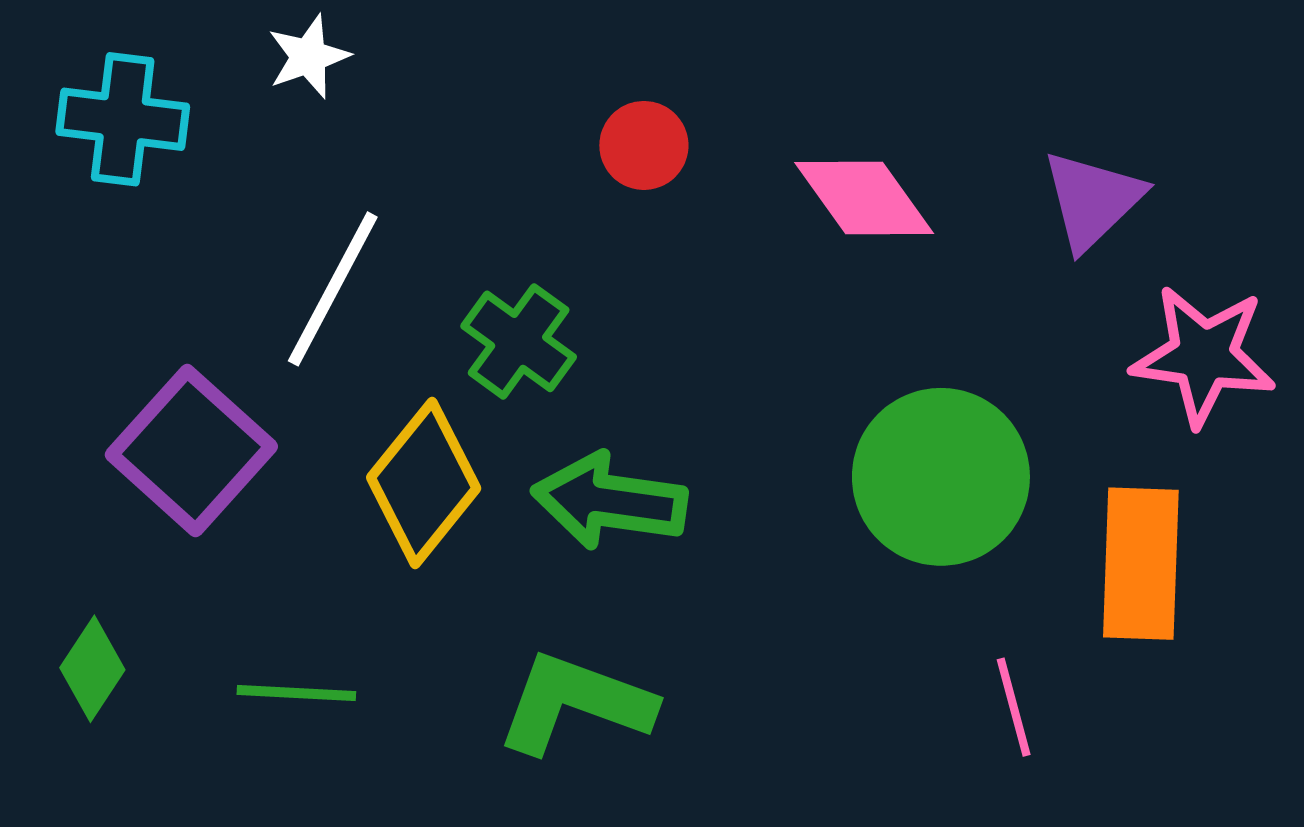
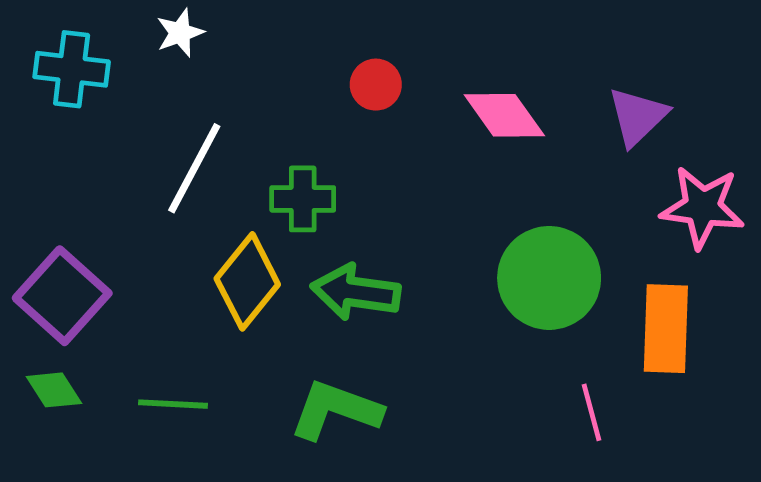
green cross: (519, 341) -> (303, 199), turned -36
purple square: (191, 451) -> (62, 296), moved
green diamond: (92, 669) -> (54, 390), turned -66

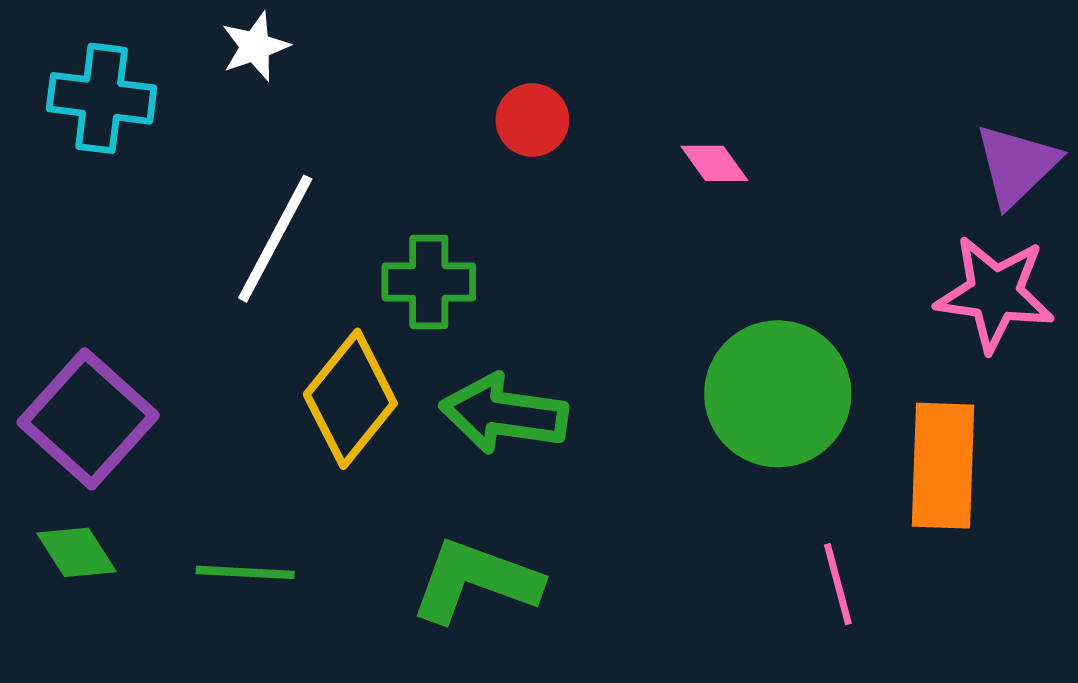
pink diamond: (504, 115) -> (714, 163), size x0.6
purple triangle: (638, 116) -> (1017, 165), moved

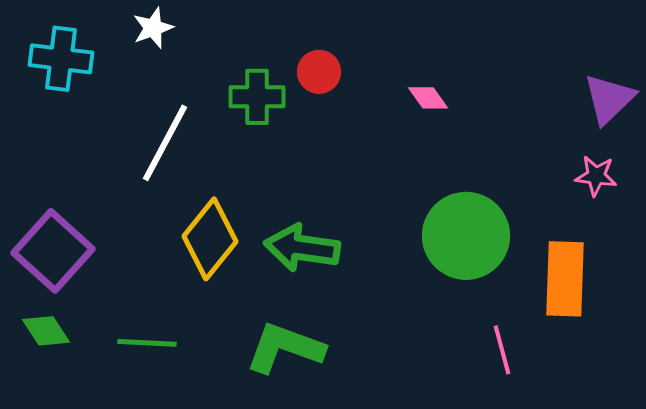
green cross: (429, 282) -> (257, 97), moved
pink star: (995, 294) -> (596, 176), size x0.6

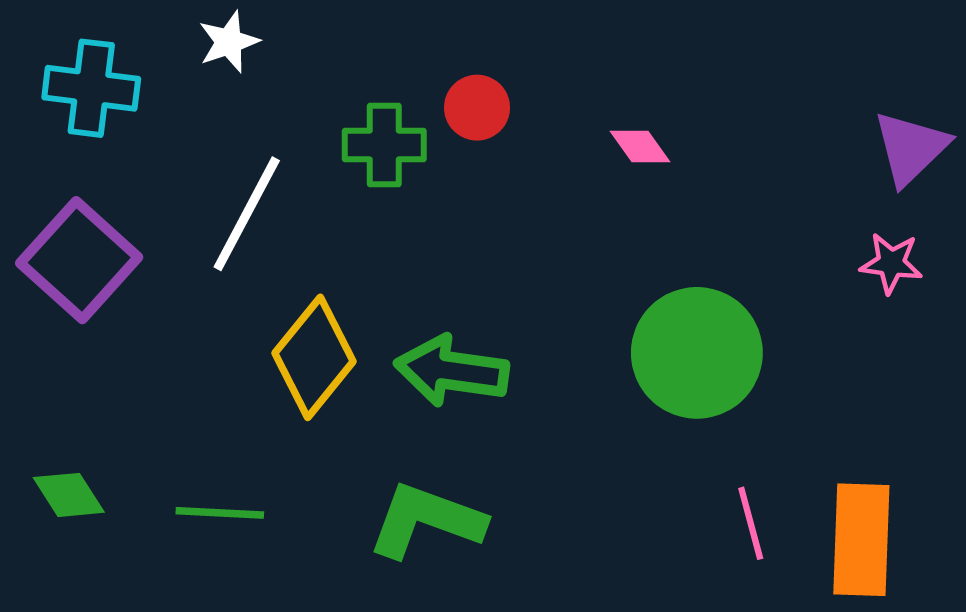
purple square: (53, 251) -> (79, 260), moved
orange rectangle: (565, 279) -> (861, 540), moved

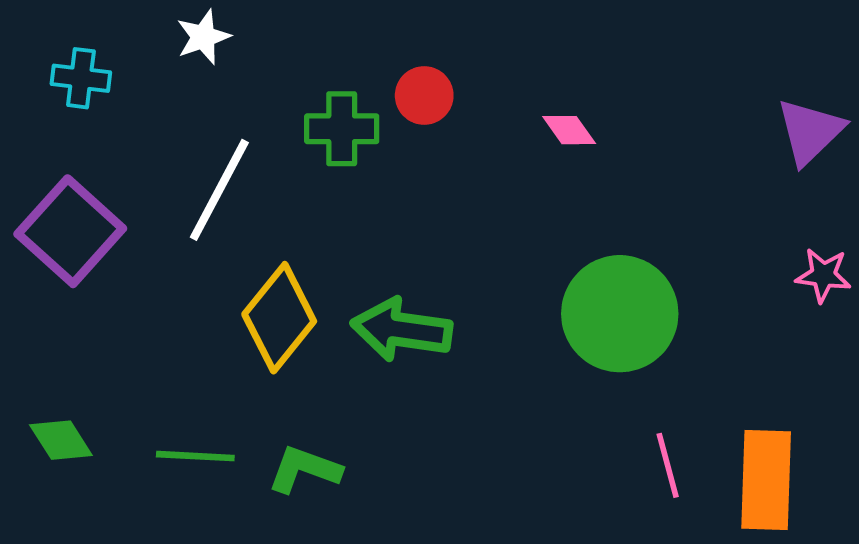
cyan cross: (91, 88) -> (81, 78), size x0.7
pink star: (891, 263) -> (823, 275), moved
green L-shape: (426, 520) -> (304, 469), moved, size x0.7

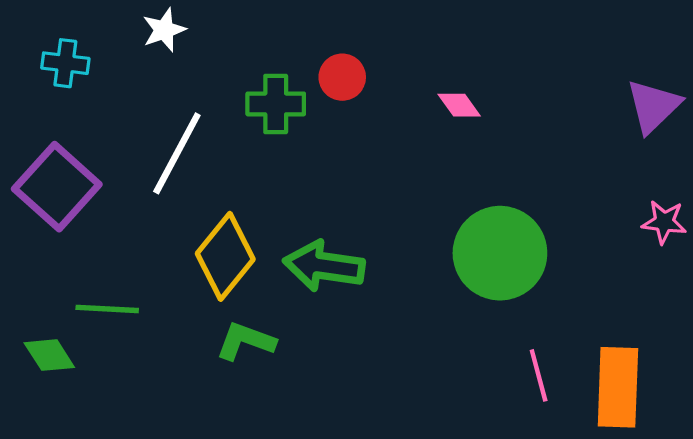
green line: (195, 456) -> (107, 309), moved
green L-shape: (304, 469) -> (246, 341), moved

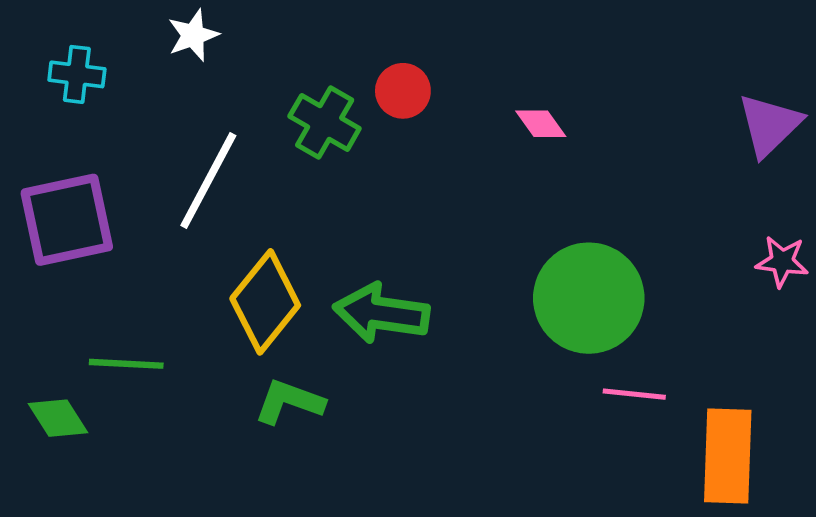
green cross: (276, 104) -> (325, 122), turned 30
purple square: (57, 187) -> (67, 220), turned 36
pink line: (539, 375) -> (634, 394), moved, turned -69

